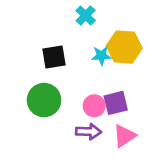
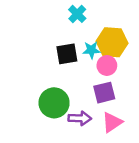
black square: (54, 57) -> (67, 54), moved
green circle: (44, 100) -> (54, 103), moved
pink circle: (94, 106) -> (107, 65), moved

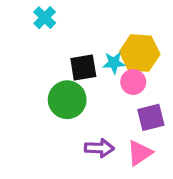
cyan cross: (77, 14) -> (45, 18), moved
purple square: (104, 93) -> (151, 117), moved
green circle: (54, 103) -> (67, 100), moved

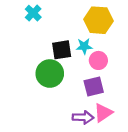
yellow hexagon: (140, 53) -> (98, 20), moved
purple square: (151, 117) -> (94, 87), moved
purple arrow: (99, 148) -> (83, 117), moved

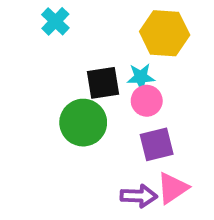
pink circle: (98, 60) -> (147, 101), moved

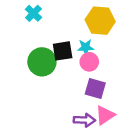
green circle: (83, 123) -> (42, 62), moved
purple square: (157, 144) -> (95, 89), turned 30

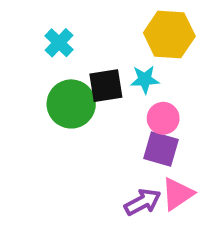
cyan cross: (33, 13) -> (59, 43), moved
pink circle: (89, 62) -> (163, 118), moved
purple arrow: (84, 120) -> (143, 202), turned -30

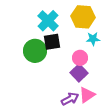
cyan cross: (59, 43) -> (48, 21), moved, size x1.5
cyan star: (145, 79) -> (93, 39), moved
purple square: (161, 149) -> (79, 73), turned 30

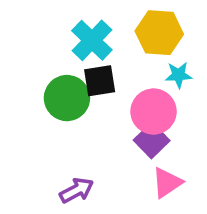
pink circle: (80, 58) -> (154, 112), size x1.5
purple arrow: (70, 99) -> (77, 190), moved

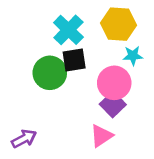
pink triangle: (167, 183) -> (101, 136), moved
purple arrow: (77, 190) -> (24, 139), moved

